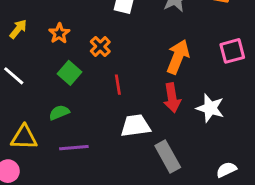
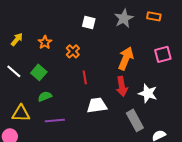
green square: (69, 73) -> (39, 72), moved
gray rectangle: (168, 156) -> (135, 120), moved

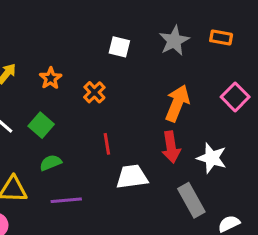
pink square: (163, 54) -> (235, 97), turned -30
red line: (85, 77) -> (107, 144), moved

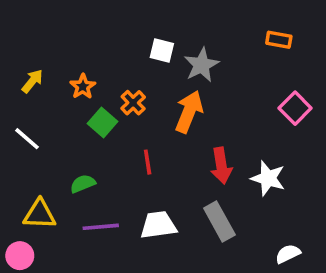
gray star: (174, 41) -> (201, 65), moved
orange arrow: (177, 103) -> (189, 112), moved
green square: (41, 125) -> (103, 123), moved
white trapezoid: (132, 177) -> (158, 225), moved
gray rectangle: (191, 200) -> (219, 221), moved

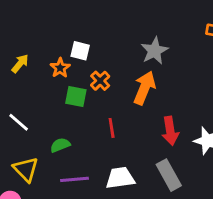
white square: (162, 51) -> (80, 51), moved
green square: (103, 123) -> (76, 96), turned -30
white line: (27, 139) -> (19, 122), moved
yellow triangle: (40, 214) -> (26, 169), turned 44

